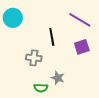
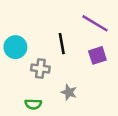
cyan circle: (13, 18) -> (15, 47), moved
green semicircle: (41, 88) -> (33, 104), moved

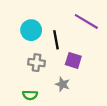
cyan circle: (15, 47) -> (31, 30), moved
purple square: (97, 55) -> (73, 60), moved, turned 35

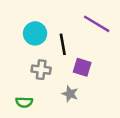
green semicircle: (30, 95) -> (24, 102), moved

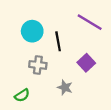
purple square: (82, 67) -> (86, 63), moved, turned 30
green semicircle: (24, 102) -> (22, 95), turned -35

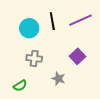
purple line: (90, 22) -> (81, 20), turned -55
black line: (58, 41) -> (52, 21), moved

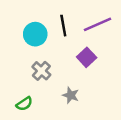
purple square: (78, 56) -> (87, 57), moved
gray cross: (34, 58) -> (41, 71), turned 35

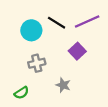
black line: (63, 26) -> (57, 23), turned -48
gray cross: (41, 71) -> (37, 63), turned 35

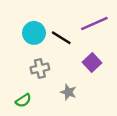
black line: (57, 23) -> (61, 38), moved
purple square: (77, 51) -> (92, 63), moved

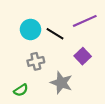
gray star: (68, 92) -> (61, 83), size x1.5

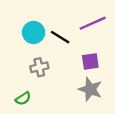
purple square: (83, 56) -> (90, 61), turned 35
gray star: (61, 83) -> (90, 89), moved

